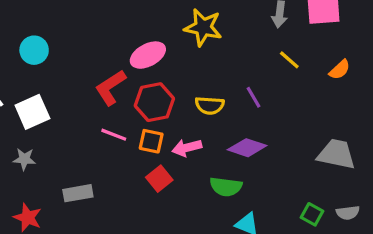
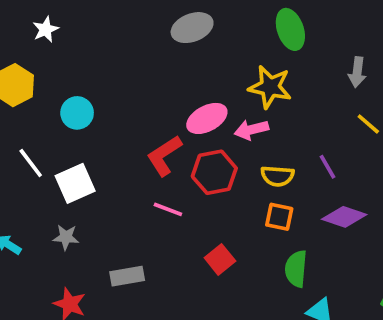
orange square: (151, 141) -> (279, 217), moved
pink arrow: (187, 148) -> (251, 130), moved
purple diamond: (247, 148) -> (344, 217), moved
green semicircle: (226, 187) -> (296, 269), turned 88

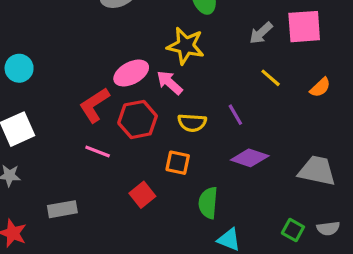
gray arrow: (357, 72) -> (261, 33), turned 40
pink arrow: (251, 130) -> (170, 83), turned 56
orange square: (279, 217) -> (178, 163), moved

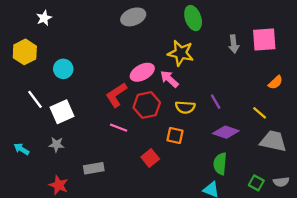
gray arrow: (261, 33) -> (234, 44), turned -54
yellow line: (271, 78) -> (260, 113), moved
green semicircle: (208, 203) -> (220, 164), moved

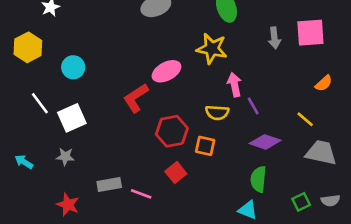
pink arrow: (169, 79) -> (234, 85), moved, turned 36
red hexagon: (147, 105) -> (172, 131), moved
pink line: (119, 128) -> (141, 194), moved
green square: (256, 183) -> (301, 202), turned 35

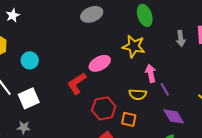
purple diamond: (265, 142) -> (174, 116), turned 40

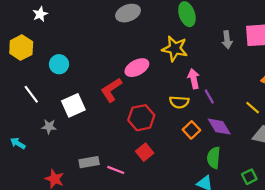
white square: (29, 98) -> (73, 105), moved
orange square: (129, 119) -> (191, 130), moved, turned 35
gray star: (24, 127) -> (49, 127), moved

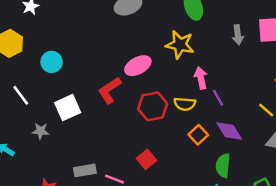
red hexagon: (141, 118) -> (153, 106), moved

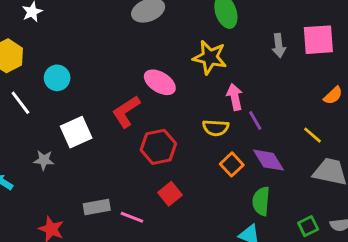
pink ellipse: (138, 66) -> (160, 82), turned 60
white line: (21, 95) -> (20, 103), moved
red hexagon: (153, 106) -> (158, 147), moved

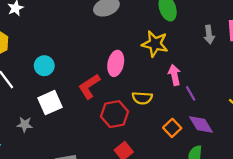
cyan circle: (57, 78) -> (44, 66), moved
pink ellipse: (160, 82) -> (116, 63), turned 70
yellow semicircle: (216, 128) -> (142, 98), moved

